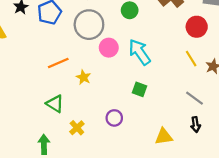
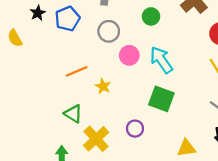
gray circle: (89, 25) -> (109, 31), size x0.7
green square: (140, 89) -> (161, 99), size x1.6
yellow cross: (77, 128) -> (96, 139), size x1.6

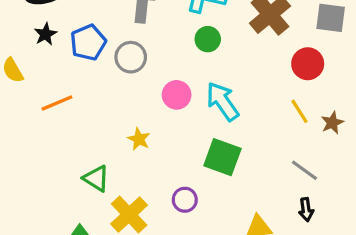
gray circle: (109, 31) -> (131, 57), moved
orange line: (77, 71) -> (57, 103), moved

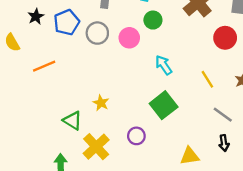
pink circle: (177, 95) -> (129, 38), moved
cyan arrow: (222, 101) -> (164, 65), size x0.7
yellow line: (299, 111) -> (207, 79), moved
yellow star: (139, 139) -> (101, 103), moved
green square: (222, 157) -> (164, 105), turned 32

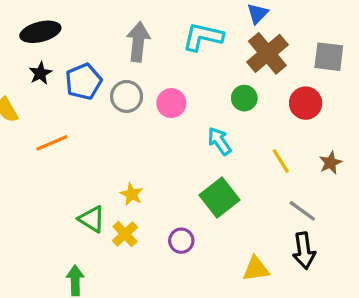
green circle: (153, 20) -> (244, 98), moved
black arrow: (224, 143) -> (304, 251), size x1.5
yellow cross: (96, 147) -> (125, 234), moved, size x0.7

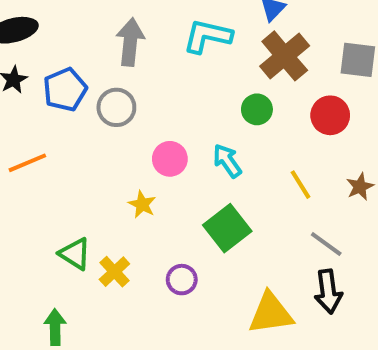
pink circle: (171, 103) -> (170, 159), moved
yellow star: (132, 194) -> (142, 204), moved
yellow triangle: (256, 269) -> (271, 313), size x1.4

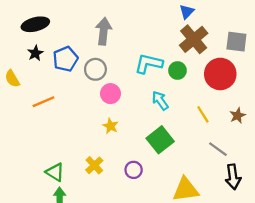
cyan L-shape: (207, 36) -> (149, 64), moved
red circle: (330, 115) -> (220, 74), size x1.4
pink circle: (170, 159) -> (110, 94), moved
green triangle: (75, 254) -> (55, 172), moved
black arrow: (328, 291) -> (233, 177), moved

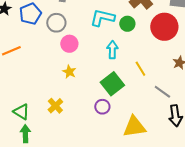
cyan arrow: (160, 101) -> (112, 50), turned 36
yellow line: (203, 114) -> (140, 69), moved
purple circle: (134, 170) -> (102, 107), moved

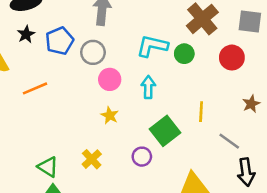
red circle: (164, 27) -> (232, 58), size x0.7
cyan arrow: (112, 50) -> (148, 87), moved
yellow line: (140, 69) -> (201, 112), turned 35
purple circle: (102, 107) -> (142, 157), moved

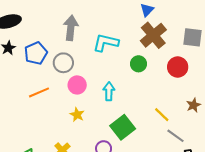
cyan L-shape: (152, 46) -> (106, 43), moved
orange line: (35, 88) -> (39, 92), moved
yellow line: (201, 112) -> (162, 115), moved, turned -49

